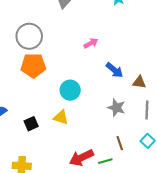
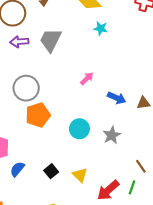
gray star: (116, 108) -> (112, 135), moved, turned -30
yellow triangle: (61, 117) -> (80, 175), moved, turned 42
green line: (105, 161) -> (132, 187), turned -40

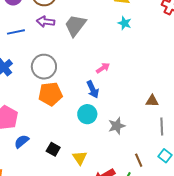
blue arrow: (117, 98) -> (93, 89), moved, turned 30
black square: (51, 171) -> (53, 149), turned -32

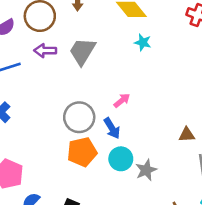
gray circle: (44, 67) -> (79, 117), moved
orange pentagon: (50, 94) -> (82, 152), moved
cyan circle: (87, 114) -> (121, 159), moved

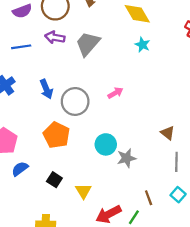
blue arrow: (112, 128) -> (46, 89), moved
brown triangle: (187, 135) -> (168, 133), turned 32
orange pentagon: (82, 152) -> (56, 135), moved, turned 30

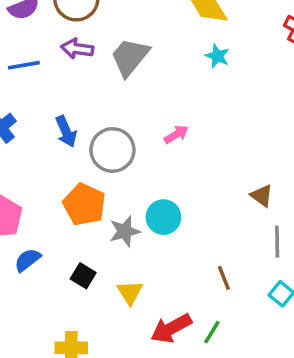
gray star: (127, 158) -> (125, 231), moved
brown line: (149, 198) -> (224, 278), moved

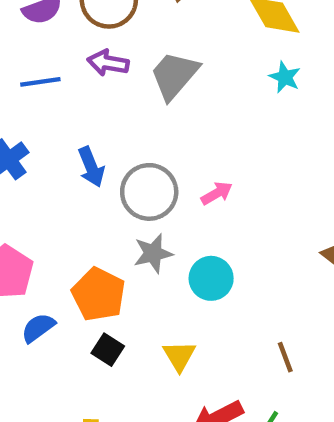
pink arrow: (176, 134) -> (217, 193), moved
orange pentagon: (84, 205) -> (99, 294), moved
gray star: (125, 231) -> (153, 253), moved
yellow triangle: (130, 292) -> (179, 356), moved

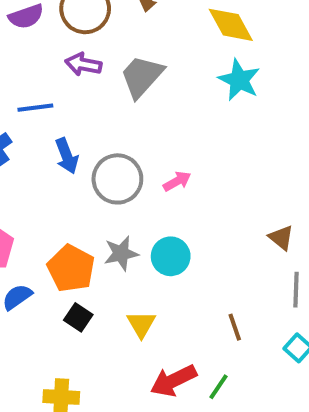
cyan star: (285, 77) -> (239, 80), size x1.5
blue line: (40, 82) -> (35, 108), moved
gray star: (153, 253) -> (121, 253), moved

